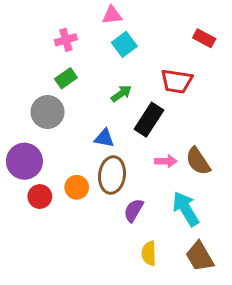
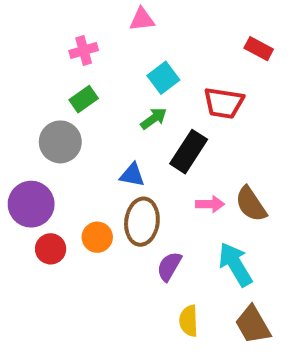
cyan square: (124, 44) -> (163, 78), moved

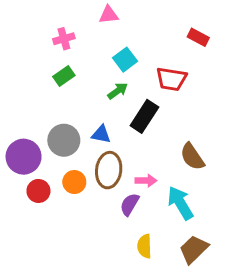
gray circle: (60, 142) -> (64, 140), moved
pink arrow: (210, 204) -> (146, 181), moved
brown trapezoid: (253, 325) -> (194, 249), turned 76

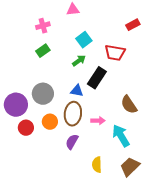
red rectangle: (198, 37) -> (133, 25), turned -56
blue triangle: (101, 134) -> (77, 91), moved
purple semicircle: (130, 204) -> (72, 142), moved

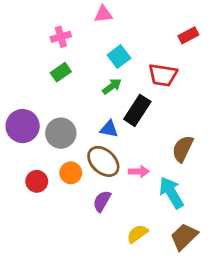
purple circle: (16, 105) -> (23, 126), moved
brown semicircle: (129, 105) -> (183, 149), turned 60
brown ellipse: (73, 114) -> (103, 161), turned -55
yellow semicircle: (97, 165) -> (137, 234), turned 56

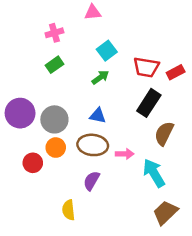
red rectangle: (188, 35) -> (176, 72), moved
black rectangle: (137, 110) -> (149, 103), moved
brown ellipse: (103, 161) -> (93, 145), turned -36
orange circle: (71, 173) -> (56, 148), moved
yellow semicircle: (137, 234) -> (68, 210), moved, turned -60

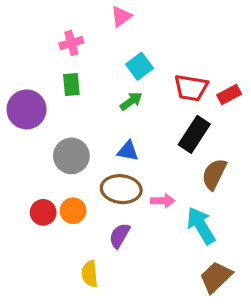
pink triangle: (93, 12) -> (121, 16), turned -30
green rectangle: (54, 65) -> (71, 85), turned -60
purple circle: (20, 113) -> (27, 109), moved
orange circle: (56, 148) -> (73, 211), moved

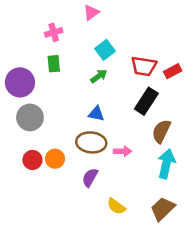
gray circle: (71, 156) -> (30, 117), moved
cyan arrow: (201, 226) -> (166, 164), moved, turned 44
yellow semicircle: (90, 274) -> (116, 206), moved, turned -48

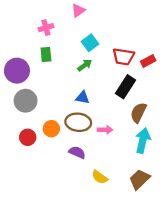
orange circle: (55, 159) -> (51, 129), moved
purple semicircle: (90, 177) -> (77, 152), turned 84

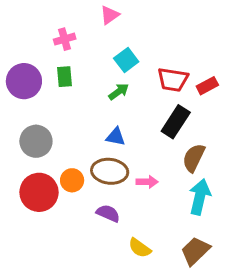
purple circle: (17, 71) -> (24, 81), moved
red circle: (28, 137) -> (39, 192), size x1.6

